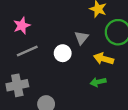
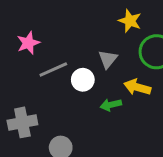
gray line: (27, 51) -> (53, 69), moved
green arrow: (98, 82) -> (111, 105), moved

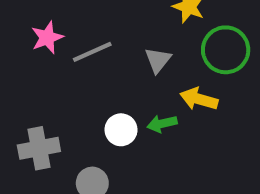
gray line: (53, 69) -> (92, 52), moved
white circle: (83, 80) -> (121, 130), moved

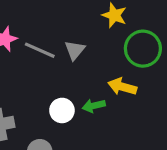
gray line: (92, 52) -> (40, 50), turned 48
gray triangle: (158, 60) -> (75, 50), moved

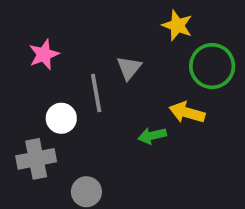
gray line: (40, 50) -> (96, 93), moved, turned 56
white circle: (62, 110) -> (61, 118), moved

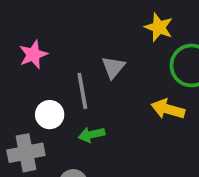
green arrow: (152, 136) -> (91, 135), moved

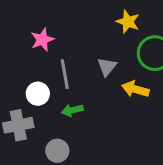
pink star: (33, 55) -> (42, 40), moved
gray triangle: (113, 67) -> (107, 67), moved

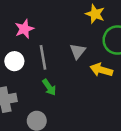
white circle: (38, 94) -> (14, 61), moved
green arrow: (72, 110) -> (49, 87), turned -112

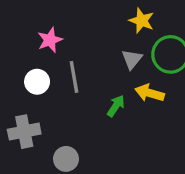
gray triangle: (78, 51) -> (132, 59), moved
green arrow: (49, 87) -> (116, 106), moved, turned -112

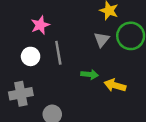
yellow arrow: (150, 93) -> (115, 85), moved
green arrow: (116, 106) -> (90, 74), turned 63

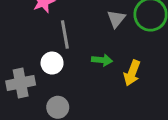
white circle: (31, 56) -> (52, 63), moved
yellow arrow: (115, 85) -> (132, 73), turned -85

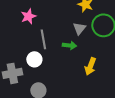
green arrow: (102, 60) -> (69, 45), moved

